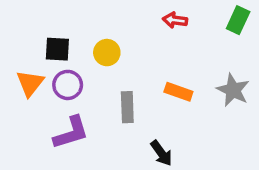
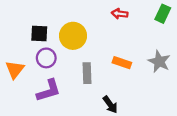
yellow circle: (107, 53) -> (73, 36), size x1.5
orange triangle: (30, 83) -> (15, 70), moved

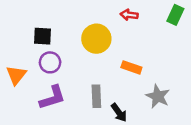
yellow circle: (73, 36) -> (96, 39), moved
gray star: (159, 61) -> (158, 96), moved
gray rectangle: (87, 73) -> (96, 96), moved

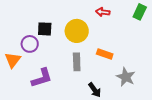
black square: (42, 36) -> (45, 29), moved
purple circle: (50, 62) -> (30, 44), moved
gray rectangle: (96, 96) -> (77, 62), moved

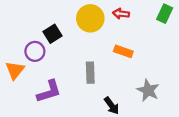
black square: (45, 29) -> (53, 34), turned -35
yellow circle: (77, 31) -> (90, 18), moved
orange rectangle: (105, 54) -> (123, 51), moved

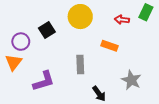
red arrow: (121, 14) -> (122, 20), moved
purple circle: (35, 51) -> (21, 42), moved

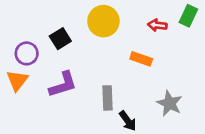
gray rectangle: (80, 64) -> (107, 98), moved
purple L-shape: (44, 81) -> (63, 84), moved

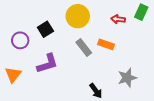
orange triangle: (17, 80) -> (13, 75), moved
gray rectangle: (107, 98) -> (84, 47), moved, turned -36
gray star: (169, 103) -> (127, 78), turned 30

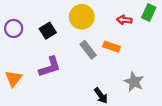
purple circle: (20, 40) -> (14, 28), moved
gray star: (127, 78) -> (134, 82), turned -30

